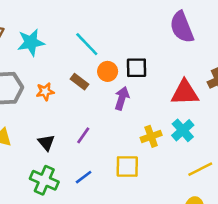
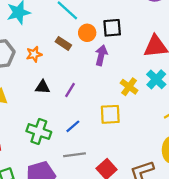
yellow cross: (151, 136) -> (129, 87), turned -30
black triangle: (46, 143) -> (43, 87), moved, turned -42

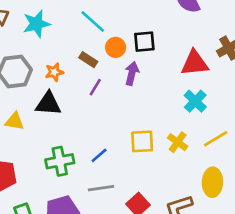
black triangle: (43, 87) -> (48, 104), moved, size x1.5
yellow cross: (129, 87) -> (178, 142), moved
purple line: (70, 90) -> (95, 87), moved
green cross: (39, 131) -> (60, 161), turned -30

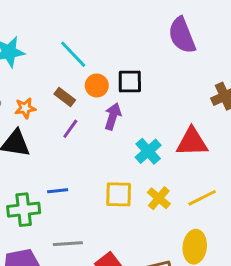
red triangle: (195, 63) -> (192, 142), moved
cyan cross: (195, 101) -> (148, 151), moved
blue line: (99, 155) -> (58, 191), moved, turned 30

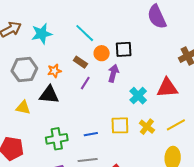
blue line: (58, 191) -> (91, 134), moved

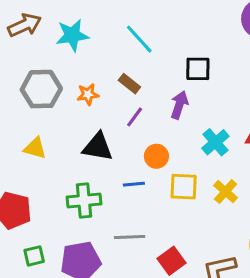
orange circle: (102, 53) -> (156, 156), moved
black triangle: (49, 95) -> (98, 147), moved
blue line: (91, 134) -> (134, 184), moved

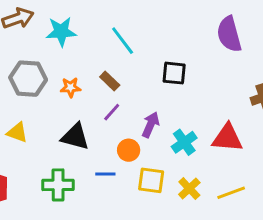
purple arrow: (179, 105) -> (151, 125), moved

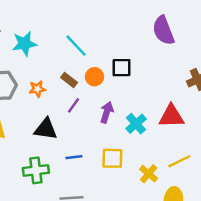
orange circle: (129, 150) -> (94, 77), moved
yellow cross: (189, 189) -> (149, 174), moved

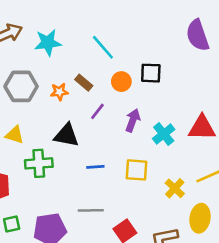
brown rectangle: (69, 80) -> (84, 83), moved
green cross: (36, 170) -> (39, 163), moved

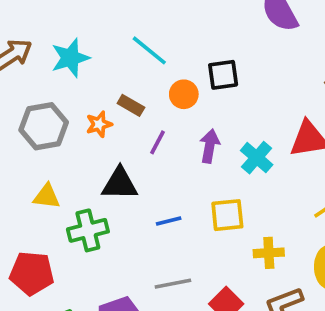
yellow cross: (175, 188) -> (269, 253), moved, turned -36

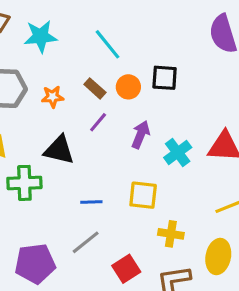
brown rectangle: (131, 105) -> (95, 88), moved
blue line: (169, 221) -> (91, 202), moved
gray line: (173, 284) -> (86, 242), turned -40

